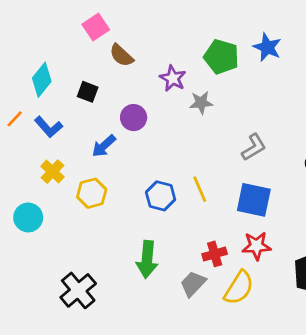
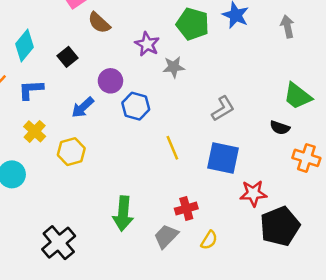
black square: (88, 92) -> (67, 57), turned 30
blue L-shape: (48, 127) -> (31, 90), turned 128
blue hexagon: (161, 196) -> (136, 106), moved
red star: (256, 246) -> (253, 193), moved
yellow semicircle: (239, 288) -> (209, 240), size x0.6

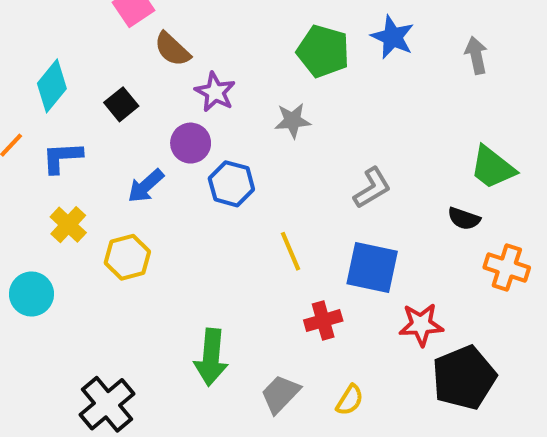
purple star: (147, 44) -> (215, 92), moved
red cross: (186, 209) -> (323, 321), moved

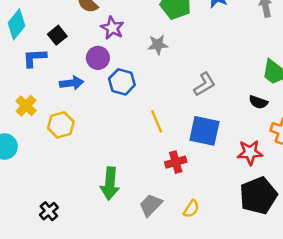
blue L-shape: (62, 157) -> (34, 58), moved
blue arrow: (146, 186) -> (72, 83), turned -145
red star: (421, 325) -> (250, 152), moved
black cross: (107, 404) -> (49, 211), size x0.6

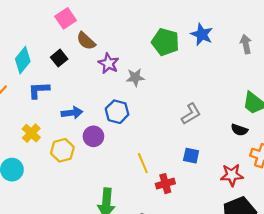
black square: (57, 35) -> (59, 58), moved
gray star: (158, 45) -> (135, 77), moved
purple circle: (98, 58) -> (93, 136), moved
yellow line: (157, 121) -> (143, 163), moved
blue square: (204, 131) -> (191, 156), size x0.6

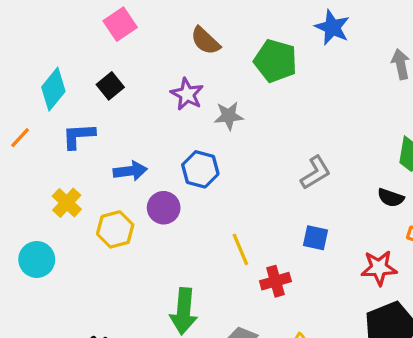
blue star: (202, 34) -> (332, 27), moved
brown semicircle: (86, 41) -> (205, 41), moved

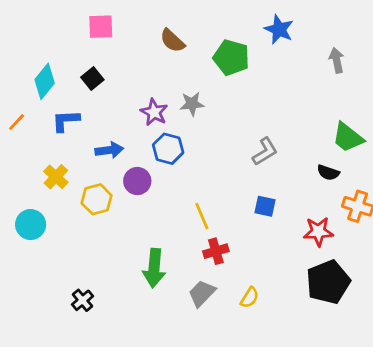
pink square: (120, 24) -> (101, 27), turned 32
purple star: (187, 94) -> (154, 112), moved
red cross: (275, 281) -> (216, 251), moved

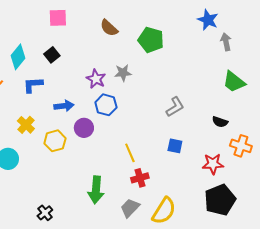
blue star: (279, 29) -> (208, 20), moved
green trapezoid: (348, 137) -> (234, 82), moved
yellow semicircle: (250, 298) -> (164, 211), size x1.8

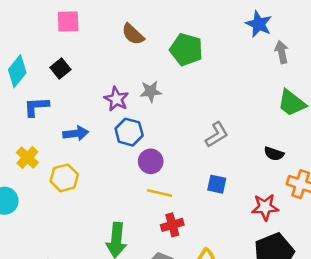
purple circle: (84, 128) -> (151, 161), moved
yellow line: (130, 153) -> (160, 193), turned -54

